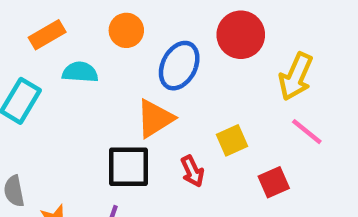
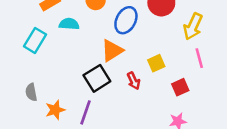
pink line: (307, 132) -> (199, 58), turned 36
black square: (129, 167) -> (97, 78), turned -32

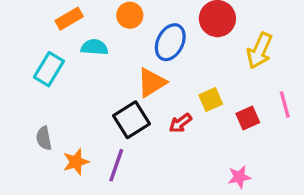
pink line: (199, 58) -> (285, 105), moved
red arrow: (134, 81) -> (180, 123), turned 78
red square: (180, 87) -> (248, 118), moved

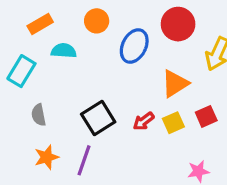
orange triangle: (152, 83) -> (175, 84), moved
yellow square: (211, 99) -> (173, 123), moved
gray semicircle: (44, 138) -> (39, 115), moved

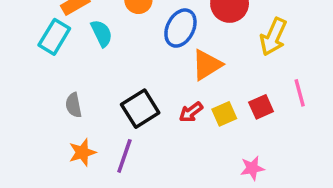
cyan semicircle: (64, 51) -> (102, 33), turned 60
cyan rectangle: (21, 71) -> (54, 37), moved
orange triangle: (175, 84) -> (207, 65), moved

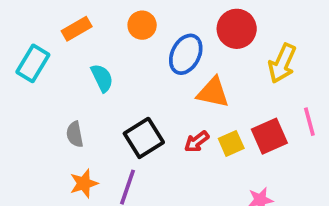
cyan semicircle: (102, 33) -> (102, 78), moved
cyan rectangle: (54, 37) -> (33, 63), moved
orange triangle: (207, 65) -> (213, 92), turned 44
red square: (261, 107) -> (269, 136), size x1.4

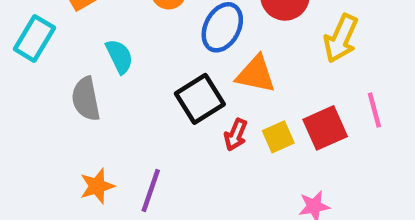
gray semicircle: (75, 134) -> (86, 99), moved, size x1.4
black square: (144, 138) -> (200, 99), moved
red arrow: (197, 142) -> (236, 135), turned -30

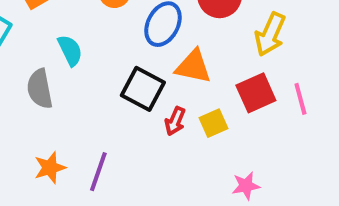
black square: (200, 99) -> (143, 89), turned -30
red square: (325, 128) -> (256, 93), moved

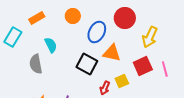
red arrow: (175, 121) -> (105, 88), moved

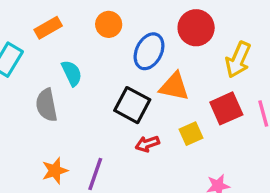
red arrow: (105, 88) -> (147, 144), moved, turned 48

